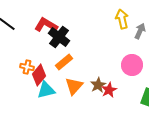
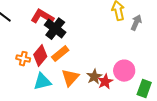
pink circle: (132, 65) -> (124, 71), moved
red diamond: (39, 75) -> (40, 56), moved

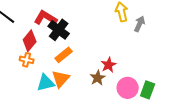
red diamond: (40, 56) -> (30, 41), moved
pink circle: (124, 71) -> (128, 88), moved
orange triangle: (70, 78) -> (61, 79), moved
red star: (105, 82) -> (109, 65), moved

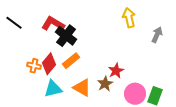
gray arrow: (140, 24) -> (157, 35), moved
red diamond: (30, 41) -> (49, 64), moved
orange triangle: (61, 79) -> (82, 88), moved, turned -42

